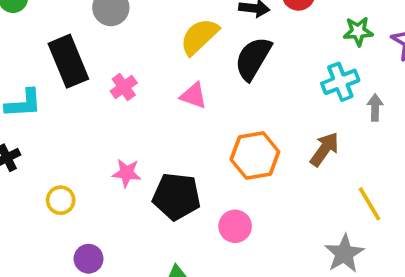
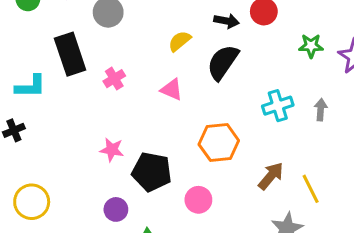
yellow semicircle: (199, 37) -> (180, 41), size x0.7
cyan cross: (340, 82) -> (278, 106), moved
brown arrow: (324, 149) -> (271, 176), moved
yellow circle: (61, 200) -> (32, 202), moved, size x1.5
purple circle: (89, 259) -> (116, 209), moved

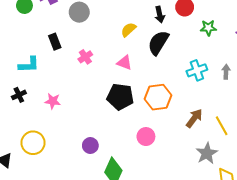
black arrow: (226, 21) -> (160, 15), turned 70
green star: (311, 46) -> (208, 28), moved
black rectangle: (70, 54) -> (55, 42), size x0.6
pink star: (112, 150) -> (53, 101), moved
black pentagon: (152, 172) -> (120, 97), moved

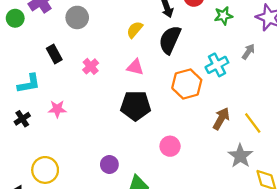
gray arrow: (226, 72) -> (248, 52), moved, turned 40
orange hexagon: (158, 97) -> (187, 84), moved
pink star: (53, 101) -> (57, 109), moved

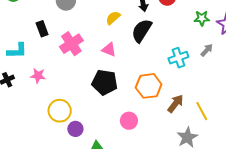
green star: (223, 16) -> (202, 18), moved
pink cross: (91, 66) -> (71, 44), size x1.6
orange hexagon: (187, 84) -> (149, 86), moved
yellow circle: (45, 170) -> (60, 111), moved

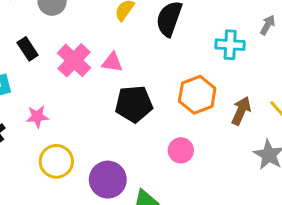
pink triangle: (109, 50) -> (112, 62), moved
cyan cross: (178, 58) -> (230, 45), turned 36
yellow circle: (60, 111) -> (56, 161), moved
purple circle: (75, 129) -> (108, 180), size x1.6

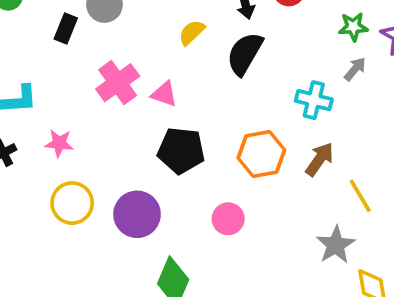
gray arrow: (268, 25) -> (355, 69), moved
black rectangle: (28, 49) -> (66, 29), moved, turned 45
brown arrow: (241, 111) -> (320, 159), moved
purple circle: (108, 180) -> (137, 214), moved

